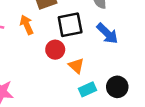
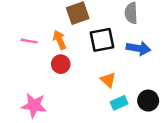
blue arrow: (107, 33) -> (138, 48), turned -35
red circle: (55, 50) -> (61, 64), moved

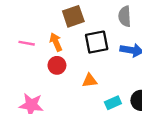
orange triangle: (108, 80) -> (90, 81), moved, turned -49

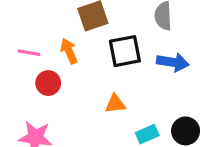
red circle: (57, 65) -> (48, 83), moved

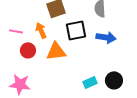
orange triangle: (115, 104) -> (56, 51), moved, size x1.5

